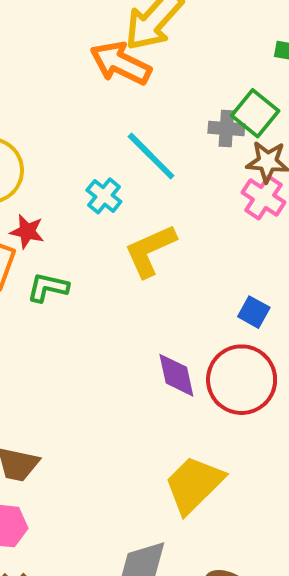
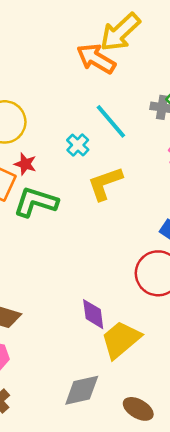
green L-shape: (48, 287) -> (36, 202), size x1.6
purple diamond: (176, 375) -> (93, 314), moved

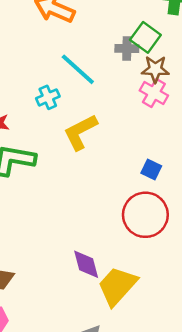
cyan cross: (78, 145) -> (48, 97), turned 30

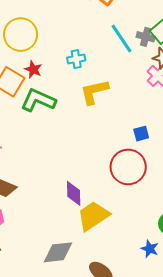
cyan line: (78, 69) -> (122, 39), moved
blue square: (151, 169) -> (141, 134), turned 35

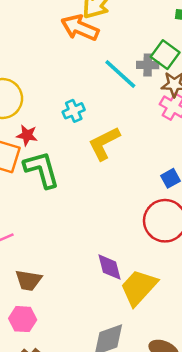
green L-shape: (38, 100) -> (42, 169), turned 64

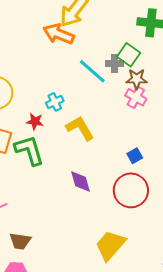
red star: (27, 135) -> (35, 121), moved
yellow L-shape: (104, 143) -> (80, 128), turned 88
purple diamond: (110, 267) -> (80, 181), moved

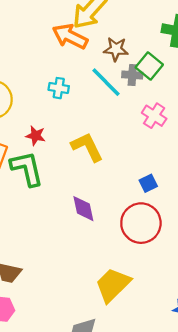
brown star: (137, 79) -> (116, 49), moved
cyan cross: (55, 102) -> (59, 88), moved, turned 30

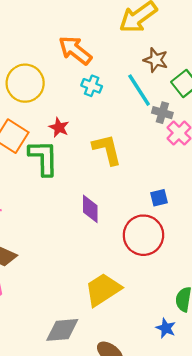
orange arrow: (70, 36) -> (75, 50), moved
gray cross: (132, 75) -> (162, 113), moved

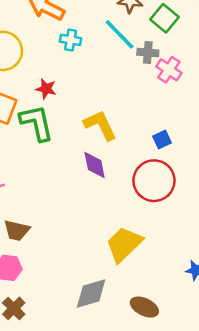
yellow L-shape: (107, 149) -> (100, 125), moved

